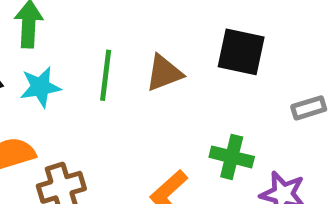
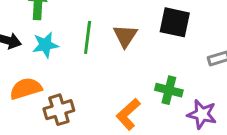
brown triangle: (164, 73) -> (125, 36), turned -36

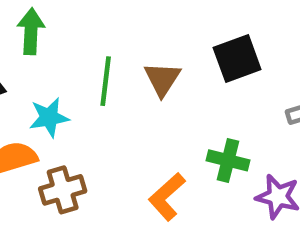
black square: (175, 22) -> (237, 59), turned -32
cyan star: (45, 45) -> (49, 117), moved

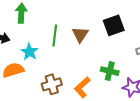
cyan star: (49, 117) -> (29, 52), turned -30
brown cross: (63, 190) -> (52, 84), moved

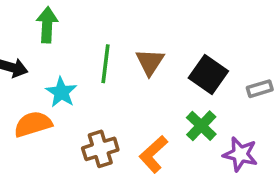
black square: (114, 25) -> (208, 74), moved, turned -35
green cross: (110, 71) -> (201, 126), turned 30

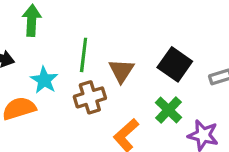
brown triangle: (150, 62) -> (121, 71), moved
brown cross: (100, 149) -> (90, 97), moved

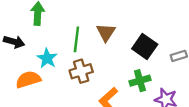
brown triangle: (121, 71) -> (106, 32), moved
green cross: (169, 110) -> (140, 81), turned 30

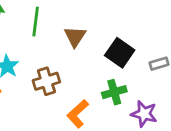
green line: (76, 39) -> (36, 22), moved

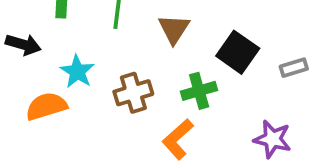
green cross: (114, 92) -> (199, 91), moved

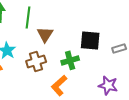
brown triangle: (174, 29) -> (45, 34), moved
black square: (238, 52) -> (90, 40), turned -30

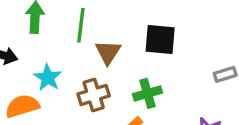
black square: (90, 40) -> (160, 40), moved

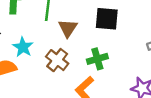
brown cross: (94, 95) -> (57, 60), turned -35

